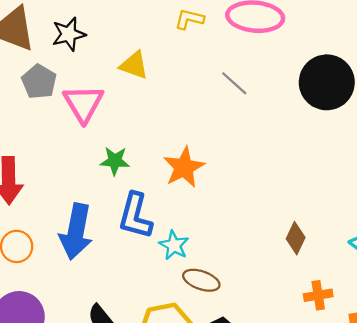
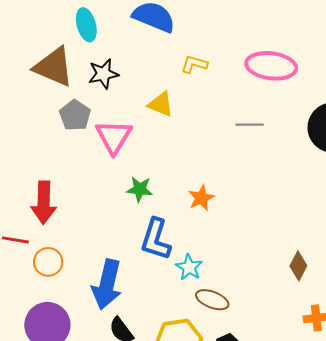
yellow L-shape: (189, 19) -> (194, 64), moved
gray line: (234, 83) -> (250, 125), turned -44
orange star: (184, 167) -> (201, 198), size x0.7
blue arrow: (76, 232) -> (107, 284), moved

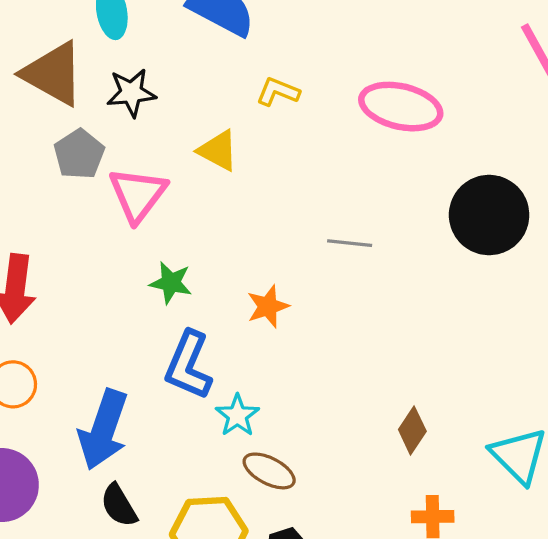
gray line: (250, 125) -> (350, 243), moved

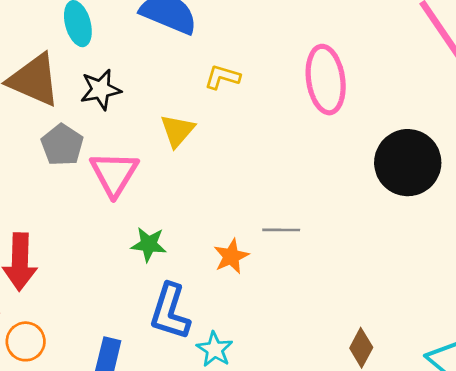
pink ellipse: (401, 107) -> (326, 80), turned 74
yellow triangle: (218, 150) -> (177, 131), turned 48
gray line: (350, 243) -> (281, 230), moved

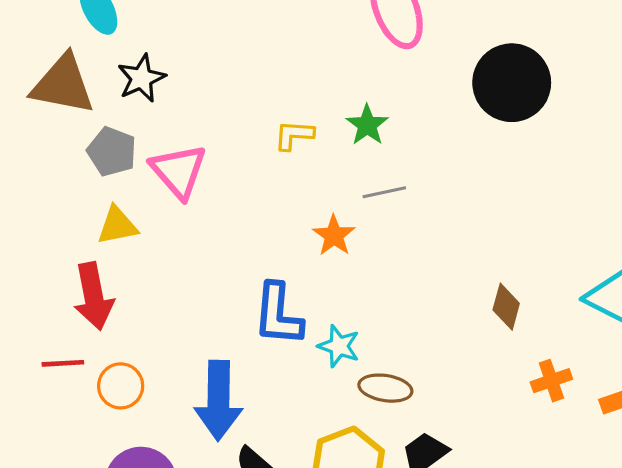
yellow L-shape: (222, 77) -> (294, 135), moved
yellow triangle: (177, 131) -> (117, 226), moved, turned 51
green star: (149, 244) -> (367, 125), moved, turned -30

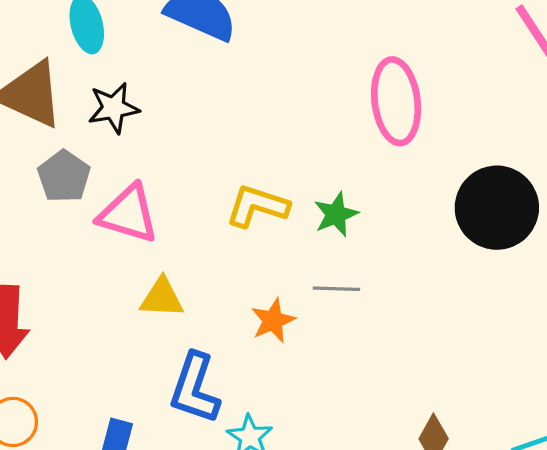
yellow L-shape: (294, 135) -> (257, 206), size x1.4
pink triangle: (179, 171) -> (128, 214), turned -46
yellow triangle: (117, 226) -> (162, 298), moved

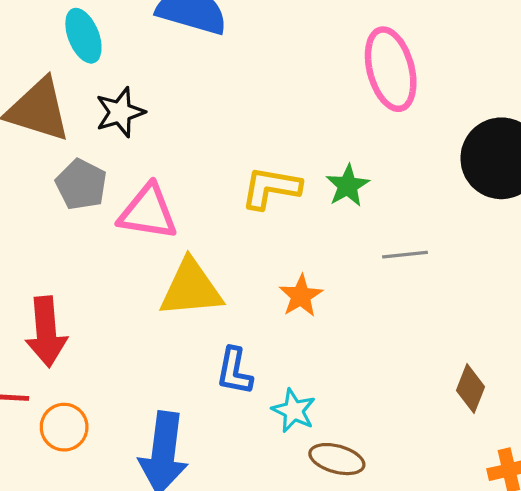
gray line: (336, 289) -> (405, 255), moved
yellow triangle: (162, 298) -> (191, 288), size x1.5
blue L-shape: (195, 388) -> (234, 371), size x0.7

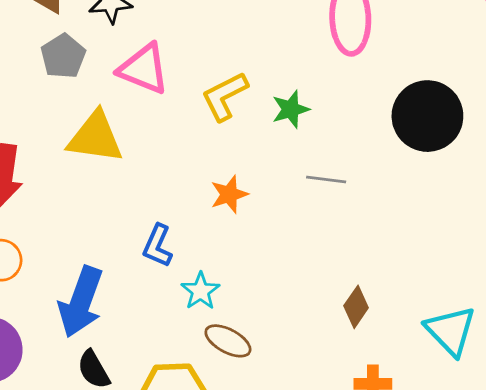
yellow L-shape: (271, 188) -> (225, 96), turned -50
pink triangle: (148, 212) -> (144, 69), moved
yellow triangle: (191, 288) -> (95, 137), moved

